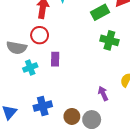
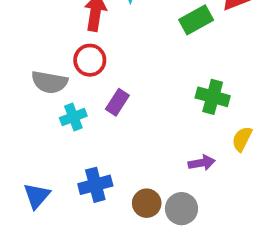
green cross: (109, 40) -> (213, 97), moved
purple rectangle: (55, 59) -> (117, 102), turned 32
purple arrow: (103, 94) -> (202, 163), turned 104

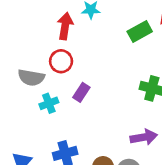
purple arrow: (202, 163) -> (144, 137), size x1.4

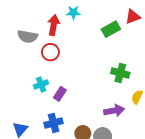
gray semicircle: (31, 78) -> (28, 36), moved
purple rectangle: (81, 92) -> (60, 94), moved

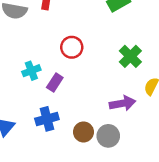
red circle: (50, 52) -> (72, 47), moved
green cross: (120, 73) -> (130, 56), turned 30

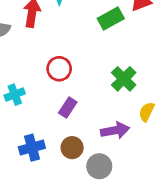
purple rectangle: (55, 82) -> (68, 107), moved
brown circle: (83, 132) -> (72, 148), moved

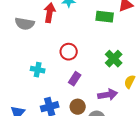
green rectangle: (111, 19) -> (105, 17), turned 36
cyan cross: (15, 95) -> (38, 70), turned 32

